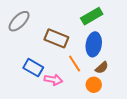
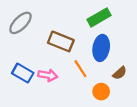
blue rectangle: (33, 68) -> (23, 73), moved
brown semicircle: (102, 68) -> (120, 73), moved
pink arrow: (53, 80) -> (48, 75), moved

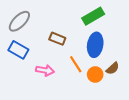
brown rectangle: (61, 41) -> (57, 39), size x0.7
blue rectangle: (23, 73) -> (18, 50), moved
orange circle: (101, 92) -> (95, 74), moved

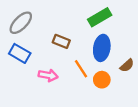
brown semicircle: (113, 68) -> (127, 65), moved

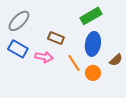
pink arrow: (48, 75) -> (44, 57), moved

